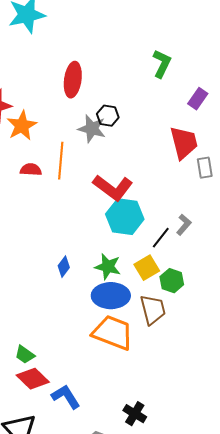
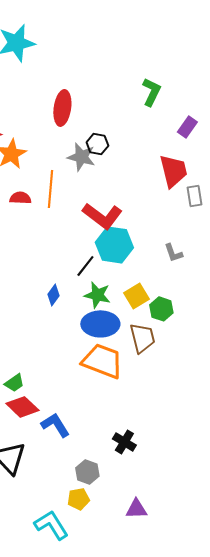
gray L-shape: (184, 225) -> (173, 253), turned 120
black line: (161, 238) -> (85, 266), moved
green trapezoid: (25, 355) -> (14, 383), turned -70

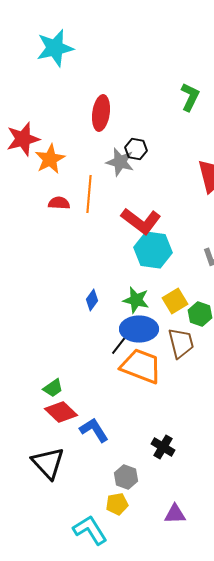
black line: (85, 266) -> (120, 344), moved

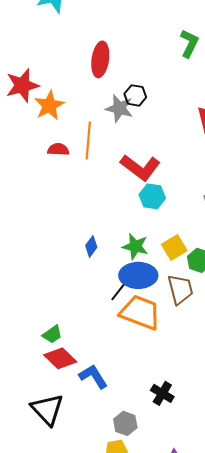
cyan hexagon: (153, 250) -> (152, 196), size x0.7

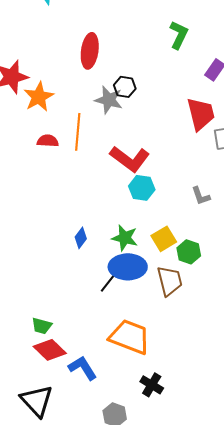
orange trapezoid: (140, 312) -> (130, 337), moved
green trapezoid: (52, 334) -> (42, 326), turned 50

